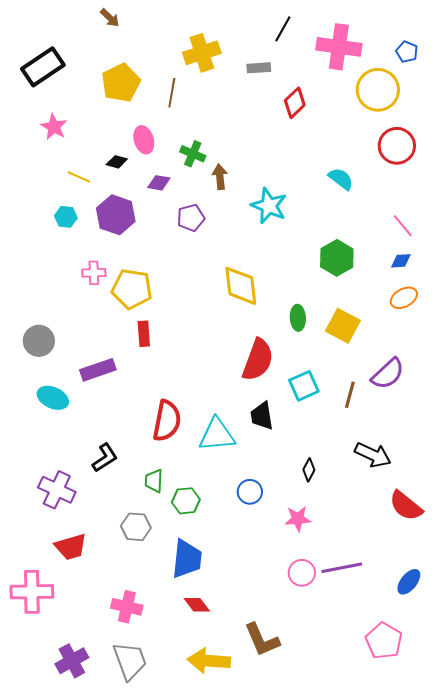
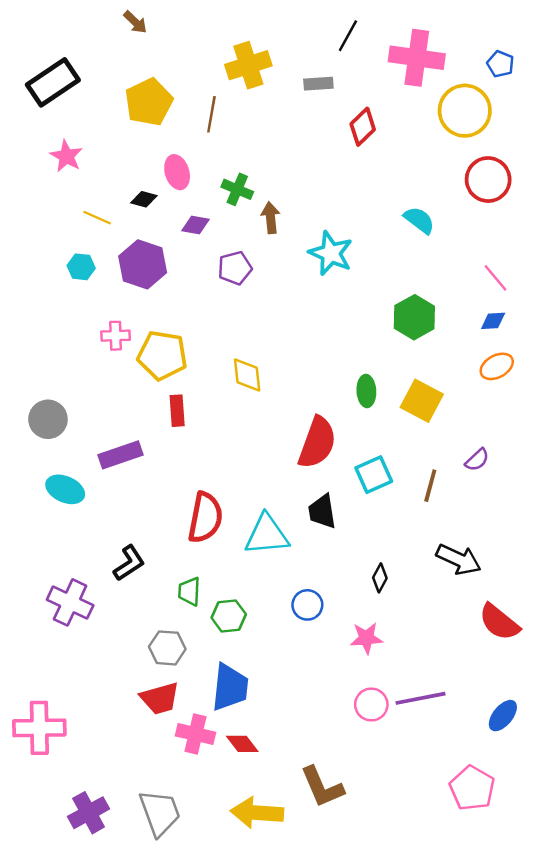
yellow diamond: (241, 286) -> (247, 375), moved, size x0.7
purple semicircle: (388, 374) -> (477, 460), size x0.6
red trapezoid: (71, 547) -> (160, 698), moved
pink cross: (127, 607) -> (195, 734), moved

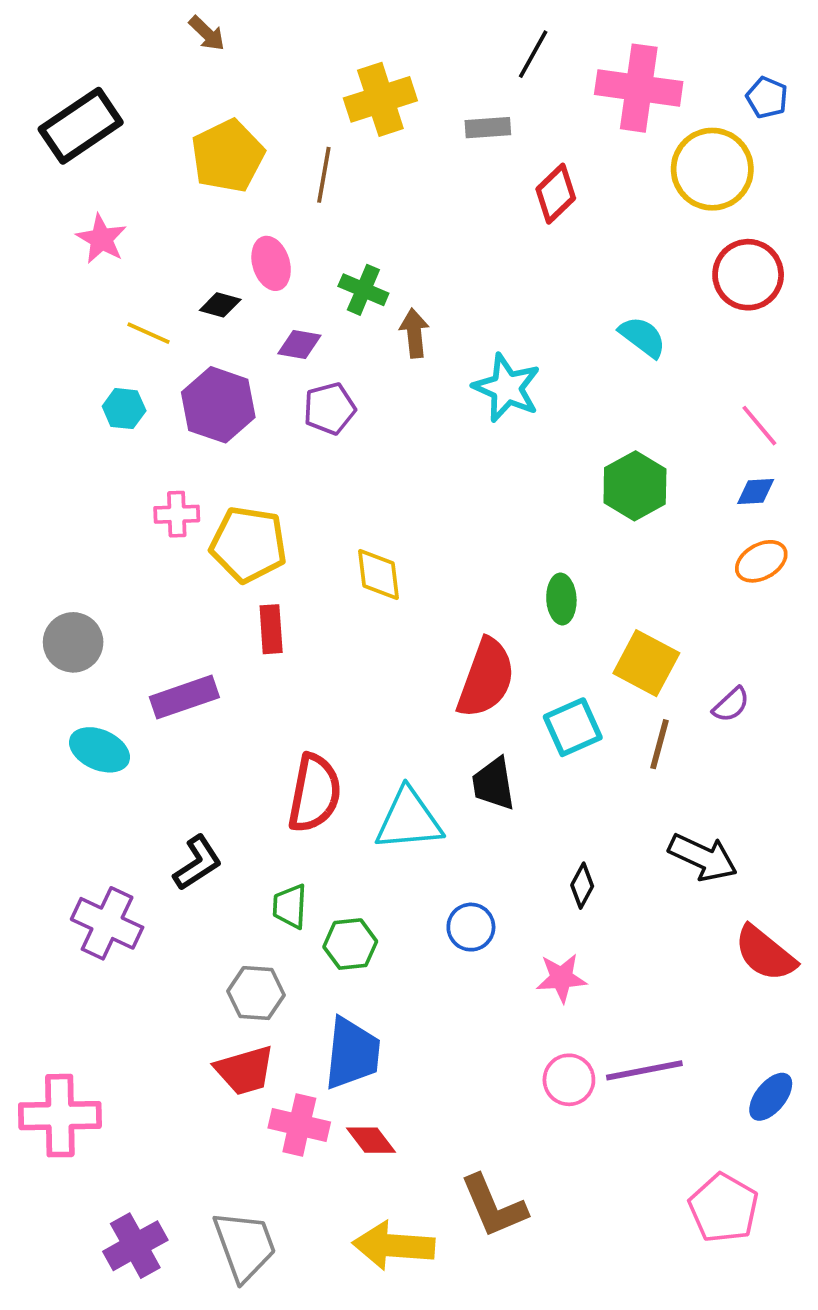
purple pentagon: (235, 268) -> (330, 409), moved
yellow square: (422, 401) -> (646, 663), moved

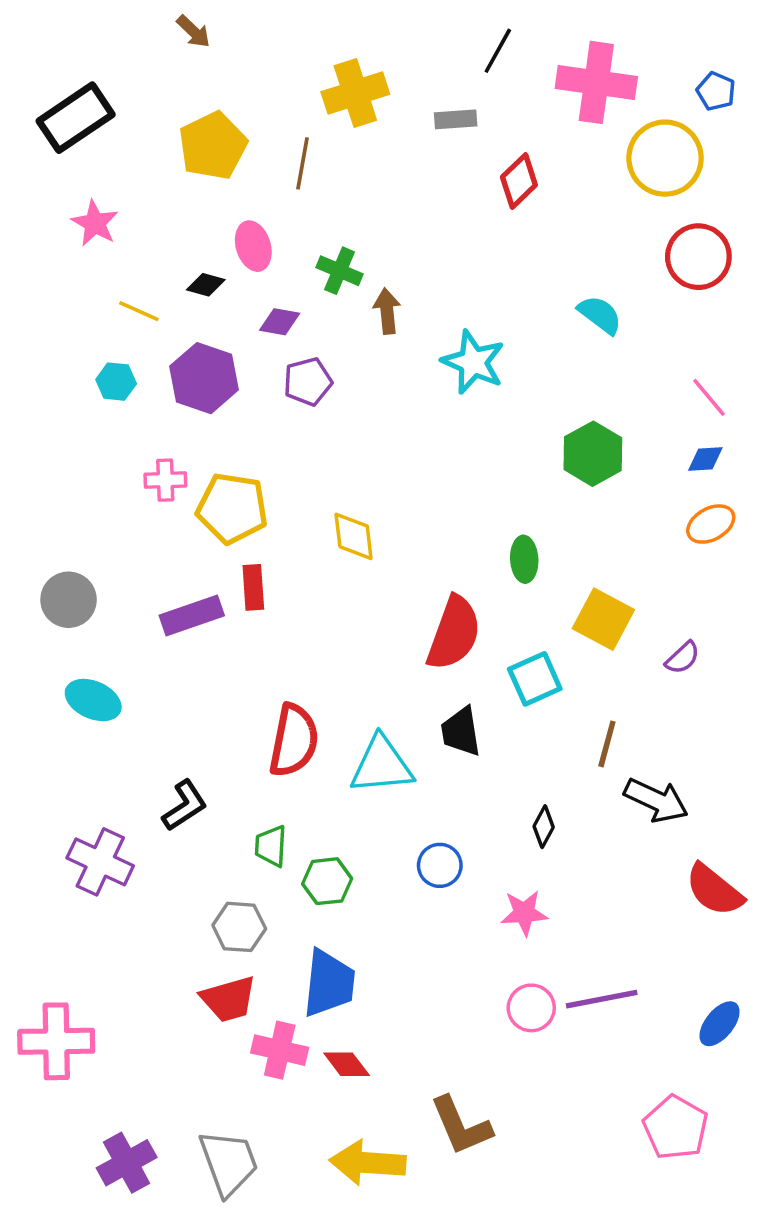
purple rectangle: (184, 697) -> (192, 616), moved
brown line: (659, 744) -> (607, 744), moved

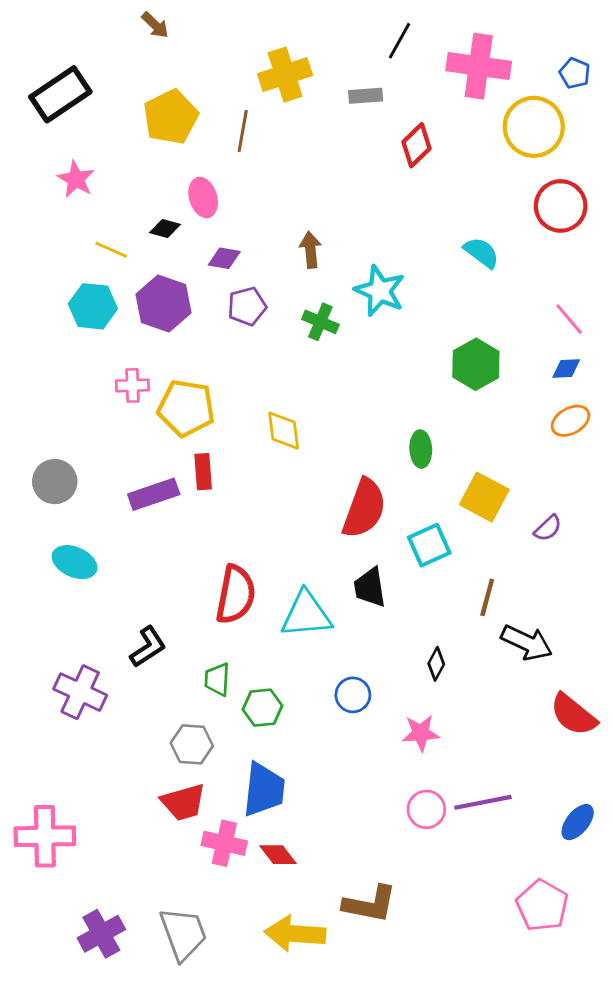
green cross: (339, 271) -> (320, 322), moved
cyan hexagon: (116, 382) -> (93, 306), size x1.5
brown L-shape: (461, 1126) -> (370, 904), turned -56

